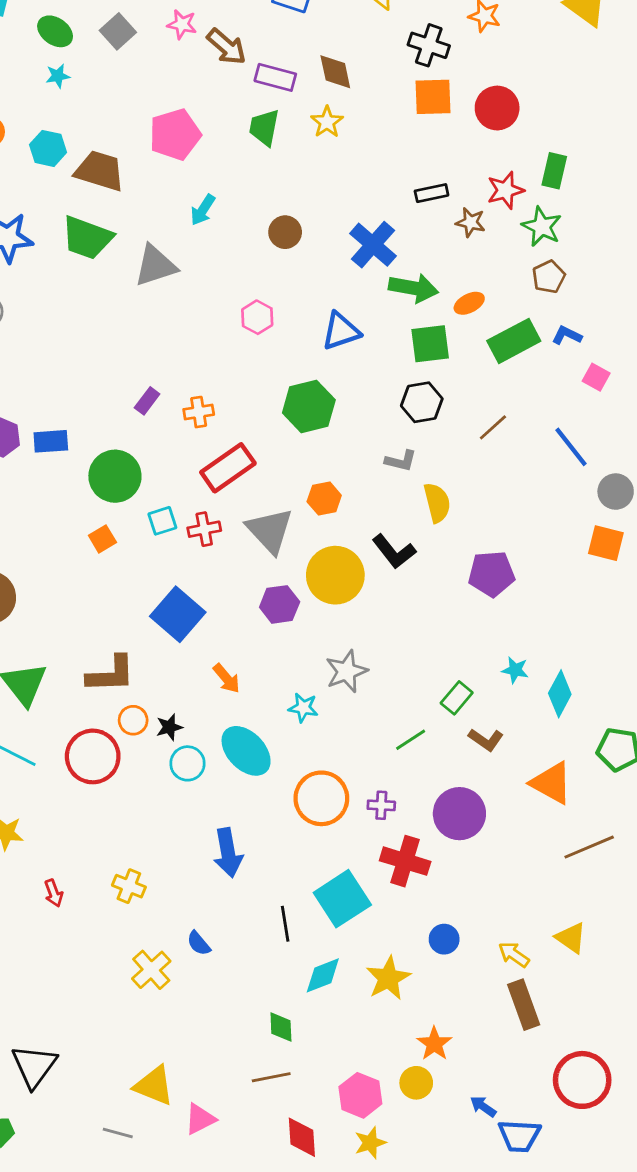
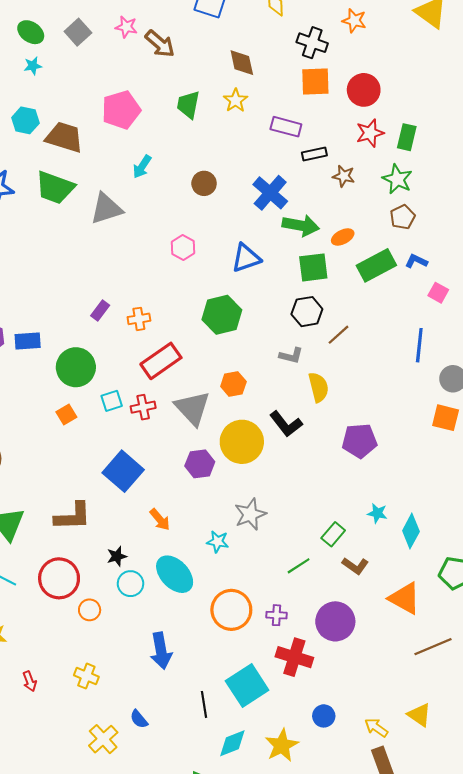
purple rectangle: (275, 77) -> (286, 127), moved
red star: (505, 190) -> (370, 133), moved
brown line: (493, 427) -> (338, 335), moved
blue line: (571, 447) -> (419, 345), turned 44
orange circle: (133, 720) -> (90, 610), moved

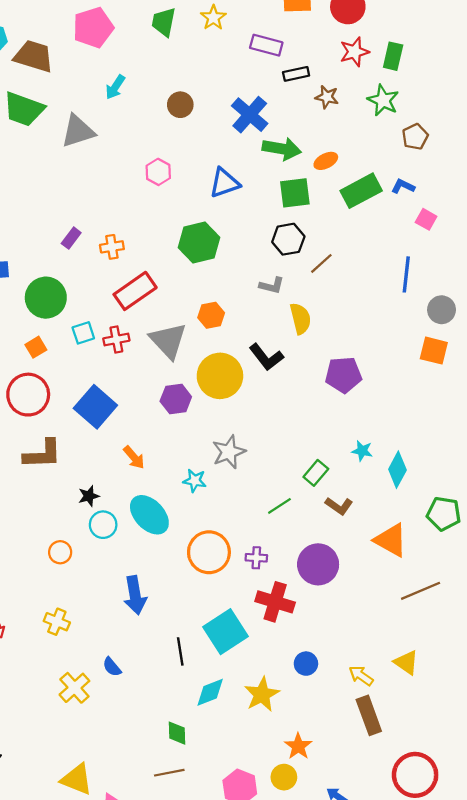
brown pentagon: (403, 217) -> (415, 137), moved
red circle: (59, 578) -> (28, 395), moved

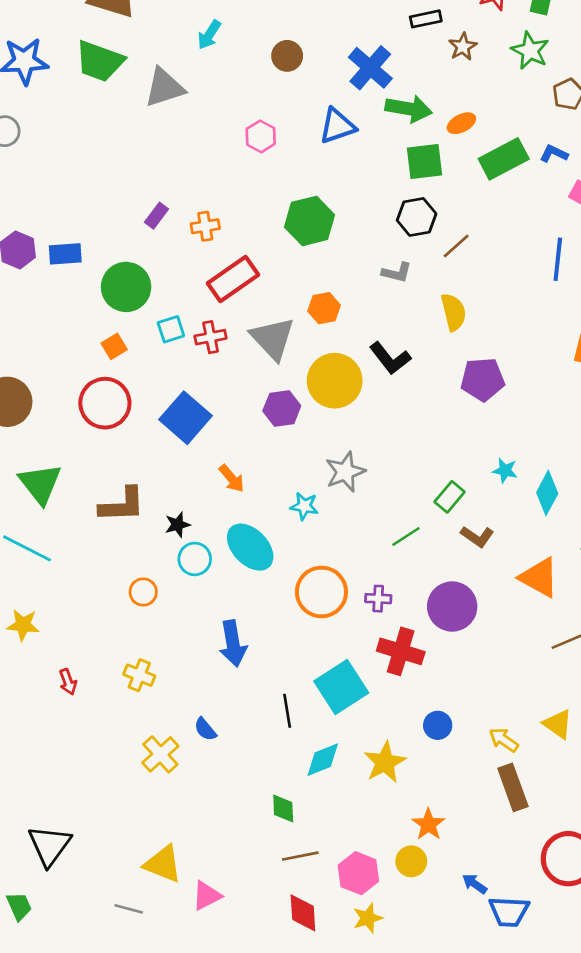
brown star: (327, 97) -> (463, 47), turned 30
blue triangle: (224, 183) -> (337, 126), moved
yellow semicircle: (300, 319) -> (453, 312), moved
brown L-shape: (42, 454) -> (122, 505), moved
brown line: (169, 773) -> (300, 856), moved

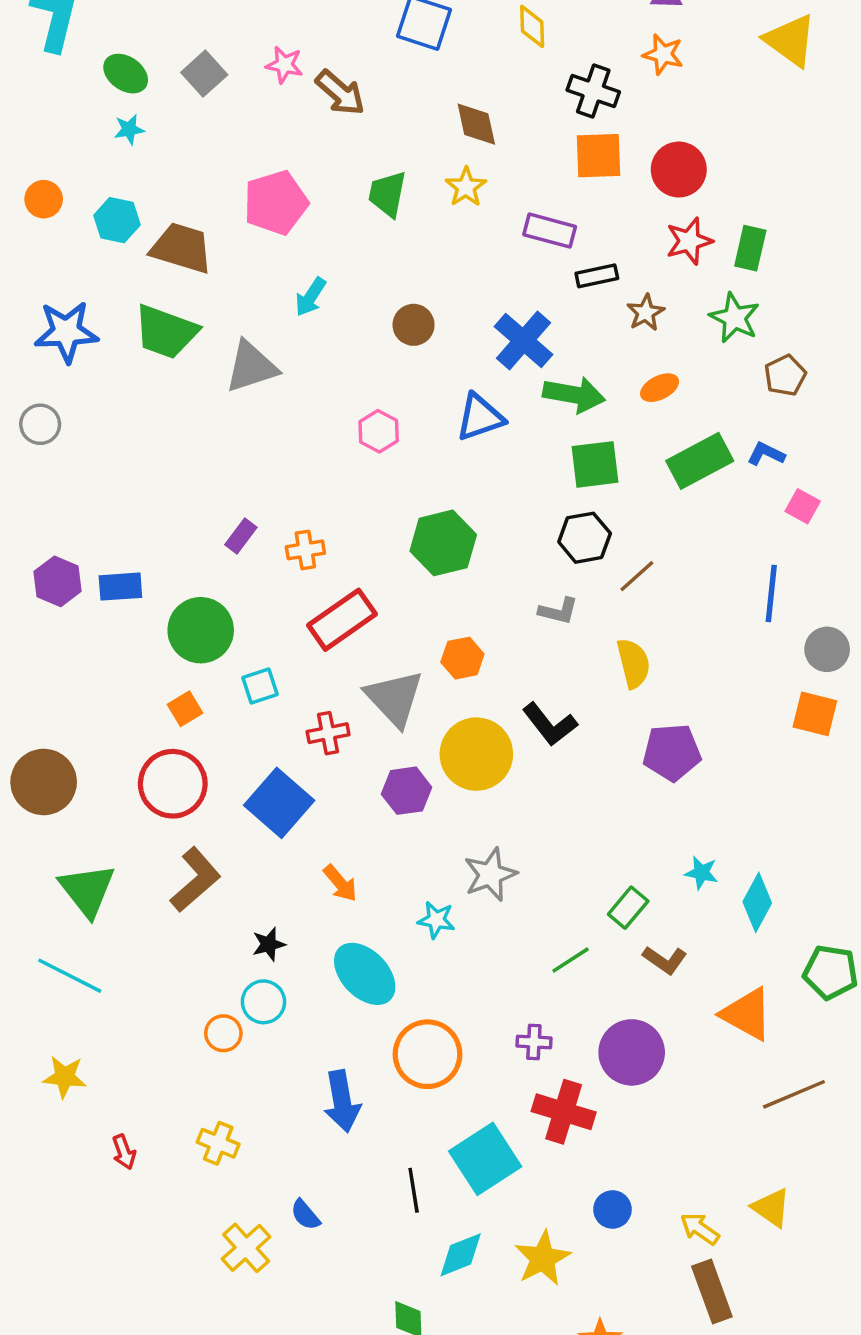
orange ellipse: (461, 123) -> (660, 388), moved
red cross: (211, 337) -> (328, 733), moved
brown L-shape: (122, 505) -> (195, 880), moved, turned -39
cyan circle: (195, 559) -> (263, 1002), moved
orange circle: (321, 592) -> (427, 1054), moved

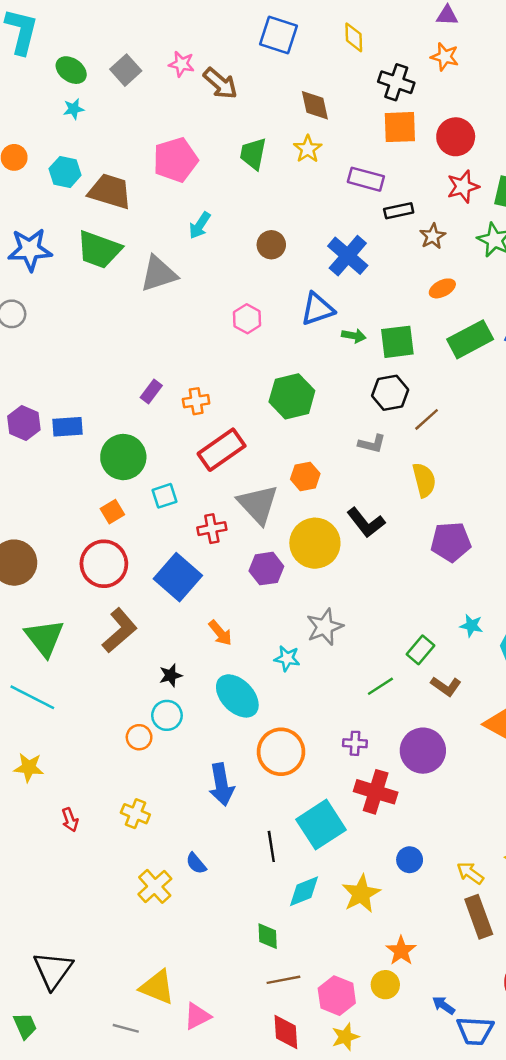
green arrow: (574, 395) -> (354, 336), moved, size x0.6

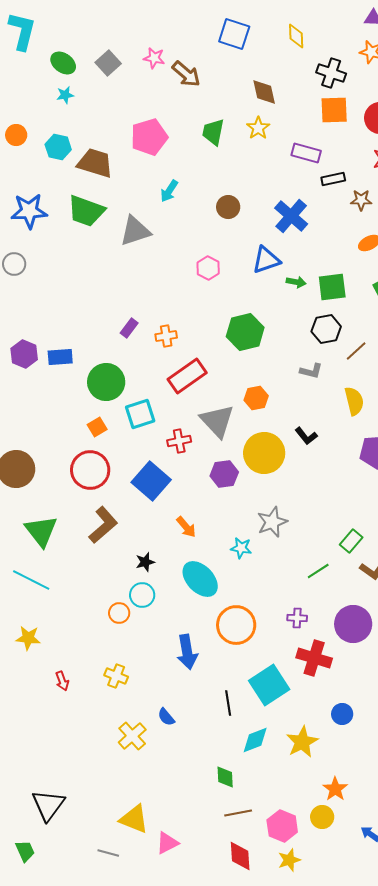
brown star: (433, 236) -> (361, 200), turned 30
cyan square: (165, 496) -> (140, 414), size x1.4
black L-shape: (366, 523) -> (306, 436), size x0.7

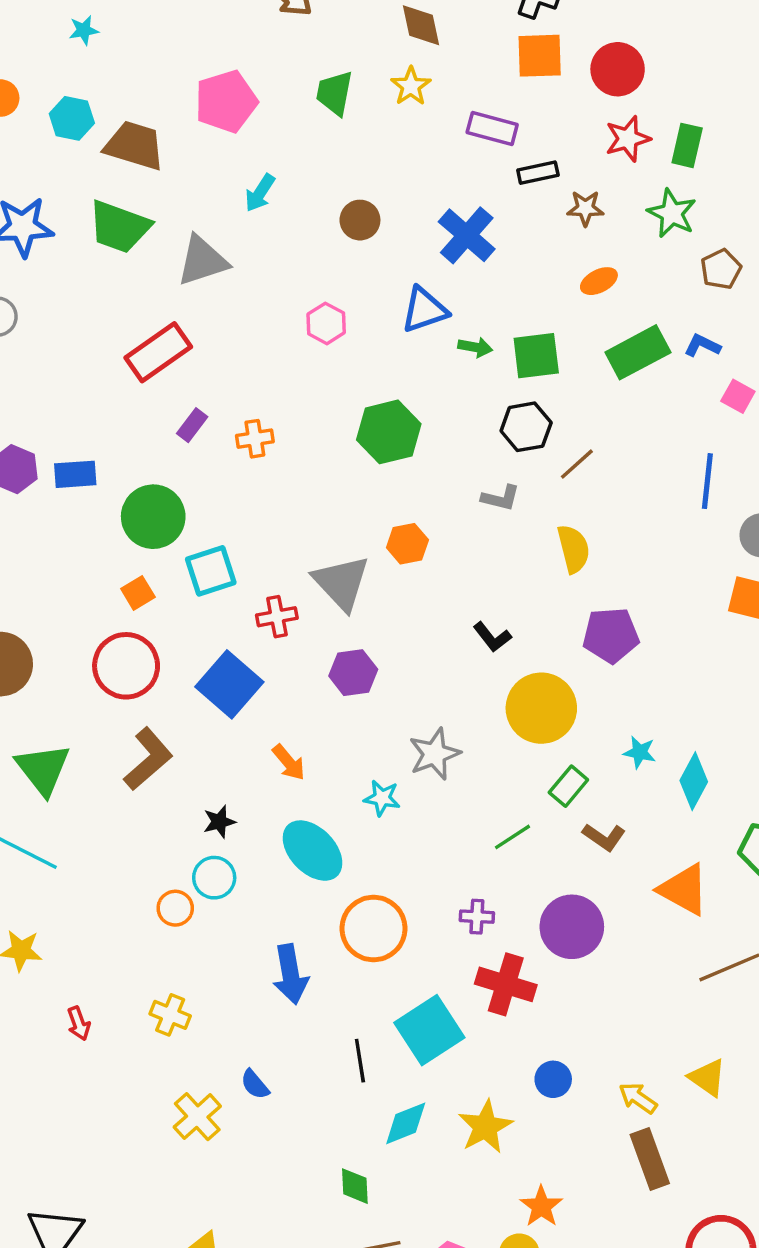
red rectangle: (187, 376) -> (158, 352), moved
black L-shape: (306, 436) -> (492, 637), moved
yellow circle: (264, 453) -> (541, 708), moved

